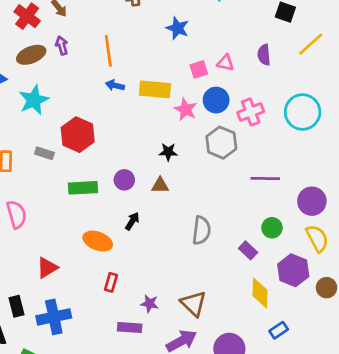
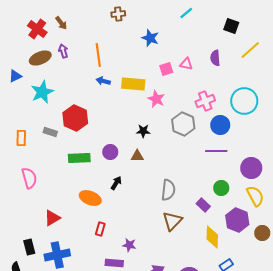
blue circle: (216, 100) -> (220, 125), moved
brown triangle: (193, 304) -> (172, 221), moved, turned 30

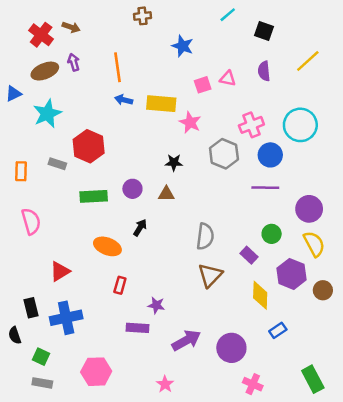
brown arrow: (61, 23) -> (71, 27), turned -32
black square: (231, 26) -> (264, 31), moved

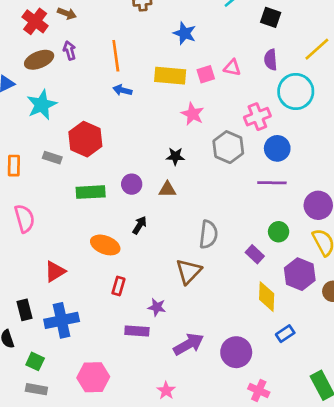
yellow rectangle: (161, 104) -> (170, 76), moved
cyan circle: (300, 125) -> (296, 91), moved
brown triangle: (210, 275) -> (189, 271), moved

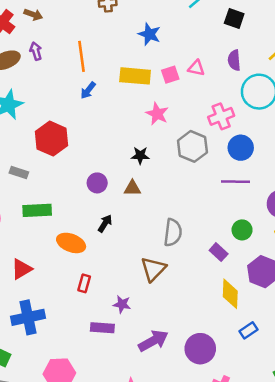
blue arrow: (122, 90) -> (88, 90), turned -66
gray rectangle: (52, 158) -> (19, 172), moved
green rectangle: (91, 192) -> (37, 210), moved

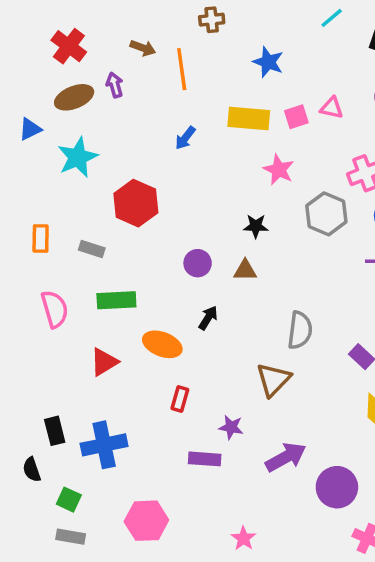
brown arrow: (33, 15) -> (143, 48), moved
orange line: (82, 56) -> (182, 69), moved
red triangle: (21, 269) -> (104, 362), moved
purple arrow: (153, 341) -> (286, 457), moved

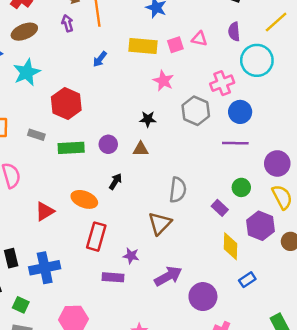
purple arrow: (115, 85) -> (67, 23), moved
green rectangle: (116, 300) -> (71, 148), moved
red rectangle: (180, 399) -> (96, 237), size x1.6

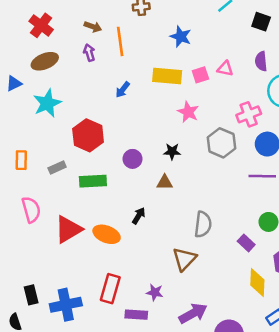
gray rectangle: (36, 135) -> (57, 168), turned -42
purple circle: (108, 144) -> (133, 159), moved
red triangle: (45, 211) -> (68, 229), moved, size x1.4
red rectangle: (96, 237) -> (110, 289), moved

